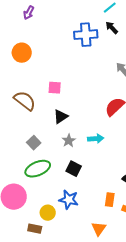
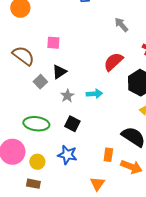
gray square: (34, 143) -> (40, 82), moved
green ellipse: (38, 169) -> (36, 124), turned 30
yellow circle: (48, 213) -> (37, 162), moved

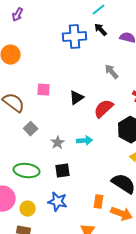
black triangle: (59, 72) -> (77, 98), moved
black square: (72, 124) -> (63, 171), turned -35

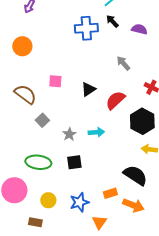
blue star: (58, 202) -> (79, 202), moved, turned -30
orange rectangle: (99, 202) -> (110, 193), turned 64
yellow circle: (28, 209) -> (48, 200), moved

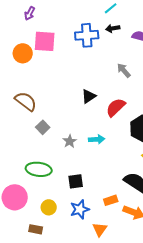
black arrow: (112, 21) -> (113, 28), turned -56
pink square: (55, 81) -> (45, 41), moved, size x1.6
black square: (74, 162) -> (76, 181), moved

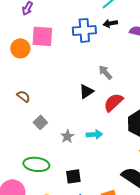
gray arrow: (124, 70) -> (105, 72), moved
brown semicircle: (26, 101) -> (23, 96), size x0.6

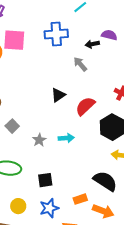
black arrow: (110, 23) -> (92, 44), moved
gray arrow: (105, 72) -> (80, 64), moved

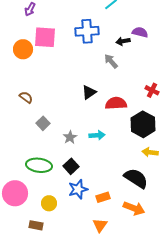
red semicircle: (85, 106) -> (116, 103), turned 40
black square: (45, 180) -> (71, 166), moved, turned -35
orange rectangle: (80, 199) -> (103, 197), moved
blue star: (49, 208) -> (78, 189), moved

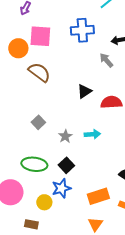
brown semicircle: (26, 97) -> (39, 72), moved, size x1.6
blue star: (78, 189) -> (61, 188), moved
orange rectangle: (103, 197) -> (98, 196), size x1.5

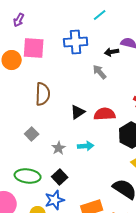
brown semicircle: (39, 72) -> (43, 94), moved, turned 55
black triangle: (84, 91) -> (78, 112), moved

